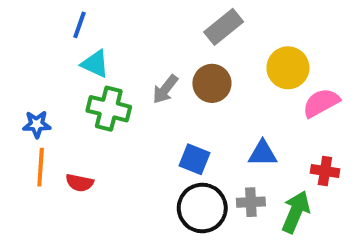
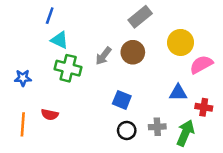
blue triangle: (263, 153) -> (178, 93), moved
orange line: (41, 167) -> (23, 124), moved
black circle: (202, 208) -> (127, 130), size x0.6

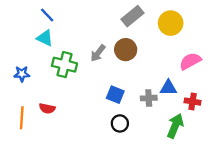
blue line: (50, 16) -> (47, 15), turned -63
cyan triangle: (59, 40) -> (45, 38), moved
yellow circle: (180, 42) -> (171, 23), moved
gray cross: (157, 127) -> (149, 98), moved

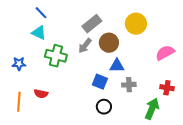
gray rectangle: (133, 16) -> (92, 24), moved
yellow circle: (171, 23) -> (136, 24), moved
blue triangle: (168, 88) -> (117, 66), moved

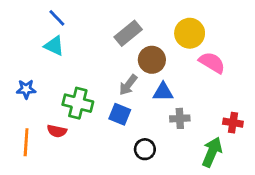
gray arrow: (85, 46) -> (128, 85), moved
pink semicircle: (165, 53) -> (212, 63), moved, turned 60
green cross: (56, 56) -> (78, 103), moved
blue square: (100, 82) -> (120, 114), moved

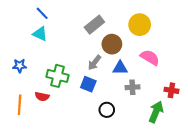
pink semicircle: (212, 63) -> (150, 57), moved

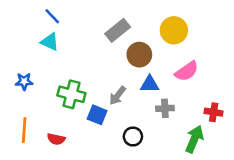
pink semicircle: (150, 57) -> (187, 71), turned 114
gray arrow: (94, 63) -> (118, 96), moved
blue square: (88, 84) -> (97, 115), moved
red semicircle: (42, 96) -> (56, 139), moved

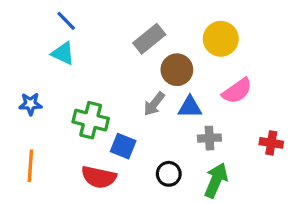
gray arrow: (118, 96) -> (154, 104), moved
red semicircle: (56, 139) -> (99, 177), moved, size x1.5
green arrow: (194, 139) -> (216, 180), moved

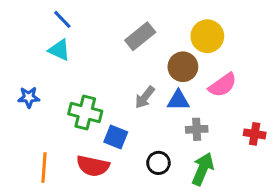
brown circle: (177, 70) -> (183, 67), moved
orange line: (30, 166) -> (44, 167), moved

